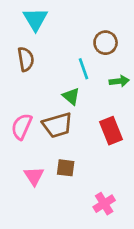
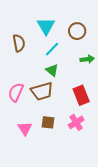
cyan triangle: (35, 19) -> (46, 26), moved
cyan line: (84, 69) -> (52, 49), moved, turned 63
pink cross: (104, 204) -> (76, 122), moved

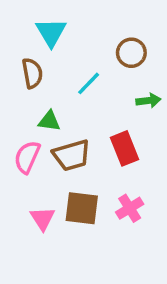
cyan triangle: (46, 26) -> (51, 32), moved
green triangle: (52, 70) -> (49, 121), moved, turned -32
red rectangle: (81, 95) -> (125, 148), moved
brown square: (48, 122) -> (82, 208), size x1.5

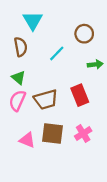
green triangle: (49, 121) -> (18, 78), moved, turned 32
pink triangle: (42, 218) -> (27, 140), turned -35

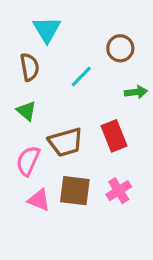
pink semicircle: (17, 101) -> (28, 161), moved

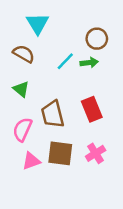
brown semicircle: (30, 67) -> (24, 54), turned -50
green arrow: (136, 92) -> (89, 63), moved
brown trapezoid: (66, 142) -> (53, 114), turned 92
pink triangle: (39, 200) -> (31, 161), turned -42

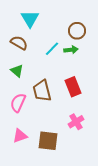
brown square: (60, 153) -> (48, 141), moved
pink triangle: (31, 161) -> (20, 136), moved

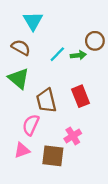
brown circle: (77, 31) -> (95, 41), moved
green triangle: (17, 71) -> (19, 78), size x1.5
pink semicircle: (18, 103) -> (31, 125), moved
pink cross: (76, 122) -> (73, 136), moved

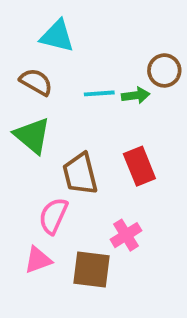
cyan triangle: (33, 21) -> (57, 36), turned -45
cyan line: (57, 54) -> (99, 93), turned 42

